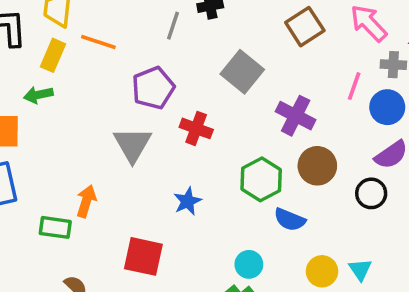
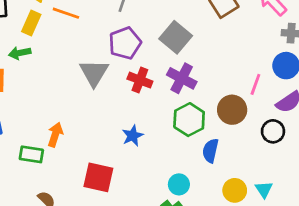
pink line: (354, 86) -> (255, 84), moved
purple pentagon: (153, 88) -> (125, 43), moved
purple cross: (296, 116) -> (182, 78), moved
gray triangle: (132, 145) -> (94, 73), moved
blue semicircle: (290, 220) -> (210, 151), turned 80

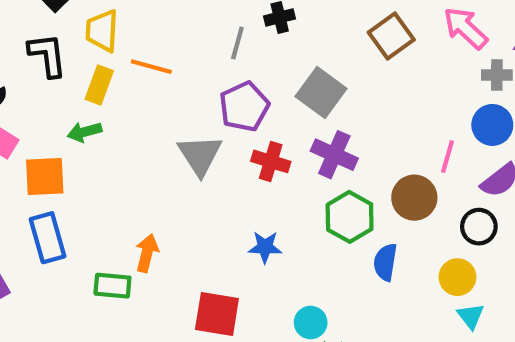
blue star: (133, 136) -> (265, 247), turned 30
cyan circle: (179, 184) -> (311, 323), moved
yellow circle: (235, 190) -> (457, 277), moved

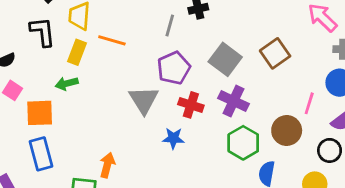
brown square: (391, 36) -> (275, 53), moved
blue star: (265, 247) -> (173, 138), moved

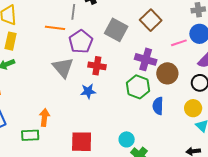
orange line: (112, 40) -> (55, 28), moved
purple cross: (234, 101) -> (146, 59), moved
pink line: (309, 103) -> (179, 43), moved, turned 63

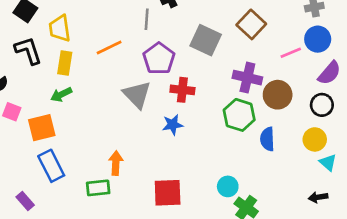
orange line: (55, 28) -> (109, 48), moved, turned -30

